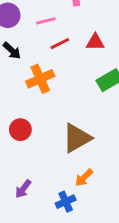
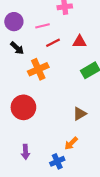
red circle: (20, 130) -> (23, 107), size x1.5
brown triangle: (77, 138) -> (80, 114), moved, size x0.6
purple arrow: (23, 189) -> (26, 152), turned -40

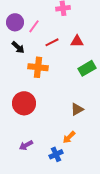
pink line: (42, 26) -> (34, 26), moved, turned -40
orange cross: (38, 69) -> (38, 67), turned 30
purple arrow: (26, 152) -> (26, 145), turned 64

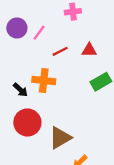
black arrow: (18, 47) -> (20, 90), moved
brown triangle: (77, 109) -> (60, 138), moved, size x1.5

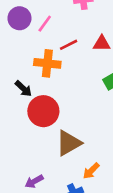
orange cross: (44, 80) -> (47, 63), moved
red circle: (27, 122) -> (43, 111), moved

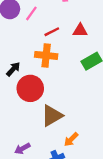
orange cross: (47, 63) -> (46, 55), moved
black arrow: (23, 89) -> (13, 69), turned -91

